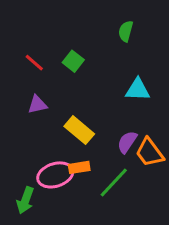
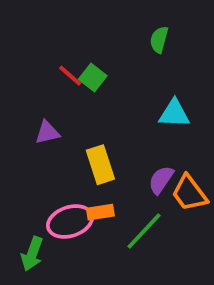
red line: (34, 63) -> (70, 76), moved
yellow rectangle: (79, 130) -> (100, 165), turned 32

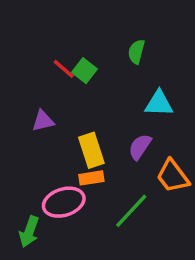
green semicircle: (159, 40) -> (136, 52), moved
purple semicircle: (161, 180) -> (140, 147), moved
orange rectangle: (100, 212) -> (91, 178), moved

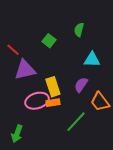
red line: (64, 69) -> (13, 50), moved
purple triangle: (43, 121) -> (25, 70), size x1.6
pink ellipse: (64, 202) -> (37, 101), moved

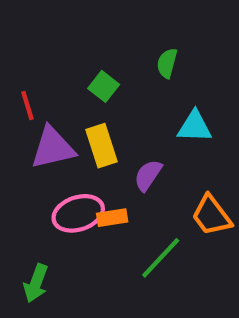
red line: (13, 50) -> (27, 105), turned 32
purple semicircle: (81, 85) -> (148, 175), moved
yellow rectangle: (53, 87) -> (101, 146), moved

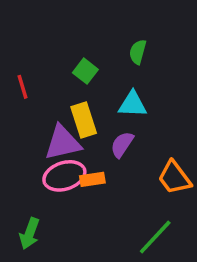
cyan triangle: (195, 127) -> (133, 104), moved
purple triangle: (53, 148) -> (63, 143), moved
green line: (161, 258) -> (155, 237), moved

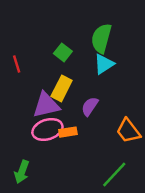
green semicircle: (138, 52) -> (101, 38), size x1.6
cyan triangle: (133, 104) -> (104, 64), moved, turned -35
yellow rectangle: (84, 120) -> (62, 88), turned 45

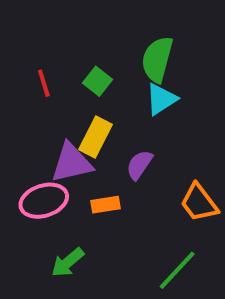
red line: (17, 64) -> (44, 83), moved
pink ellipse: (47, 129) -> (44, 201), moved
green arrow: (22, 172) -> (68, 262), moved, turned 30

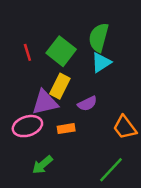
green square: (98, 81) -> (61, 51), size x1.6
purple semicircle: (139, 165) -> (87, 104), turned -150

